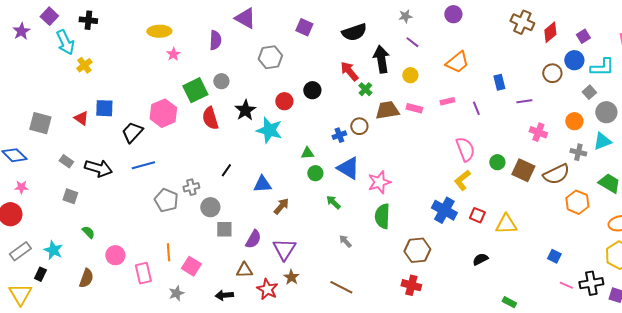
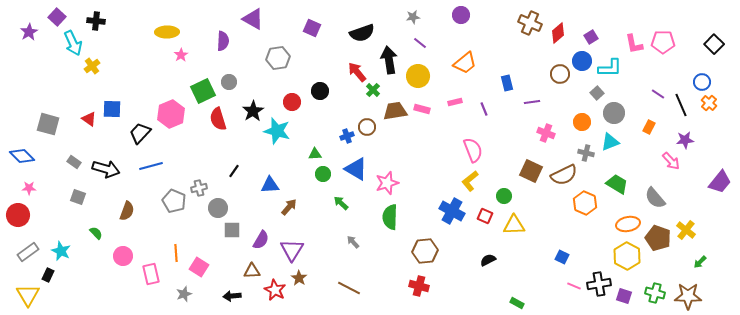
yellow circle: (410, 75) -> (418, 76), size x1.5
green circle: (497, 162) -> (504, 196), moved
brown semicircle: (86, 278) -> (127, 211), moved

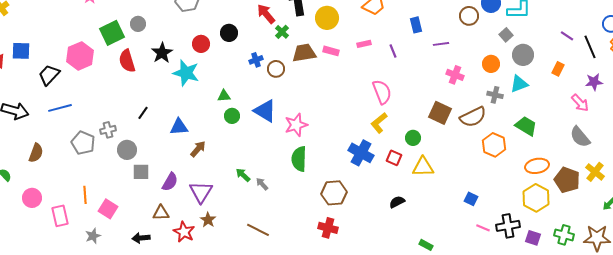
blue cross: (347, 136) -> (256, 60), moved
gray semicircle: (655, 198) -> (580, 137), moved
green arrow: (341, 203) -> (243, 175), moved

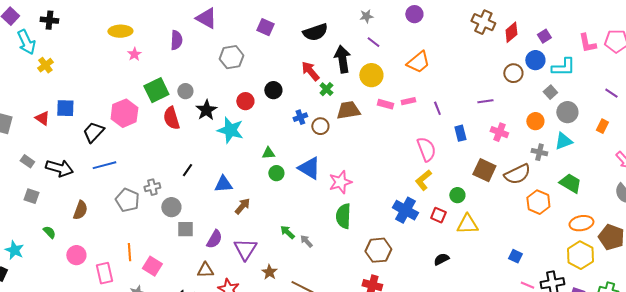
gray circle: (138, 24) -> (185, 91), moved
blue rectangle: (416, 25) -> (460, 133), moved
pink rectangle: (331, 51) -> (385, 104), moved
brown star: (208, 220) -> (269, 272), moved

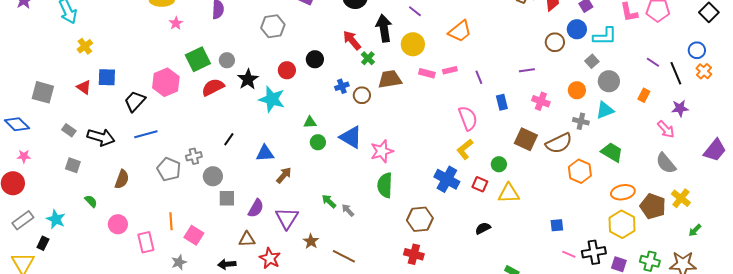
yellow cross: (45, 65) -> (85, 46), moved
red semicircle: (171, 118) -> (213, 87), turned 80
blue square: (515, 256) -> (557, 225), turned -32

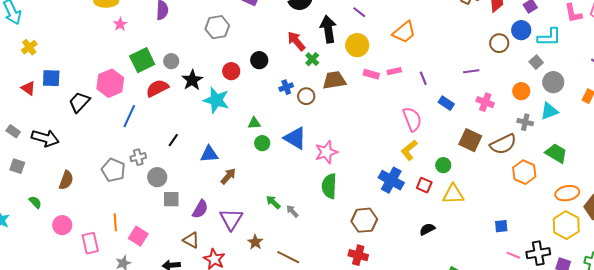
blue rectangle: (502, 102) -> (446, 103), turned -42
blue line: (146, 134) -> (129, 116), moved, turned -50
brown triangle: (247, 239) -> (191, 240), turned 30

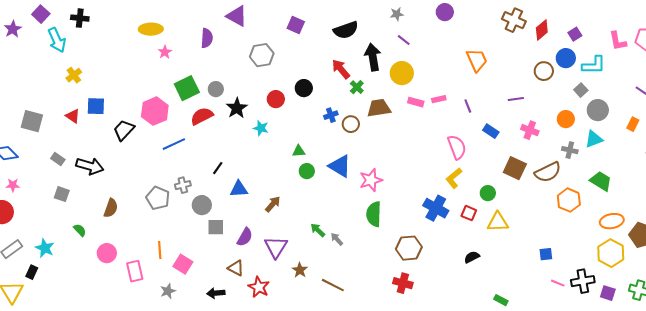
orange trapezoid: (404, 32) -> (477, 60), moved, turned -75
cyan star: (216, 100) -> (261, 128), size x0.6
blue line: (129, 116) -> (174, 144), turned 40
blue triangle: (209, 154) -> (239, 189), moved

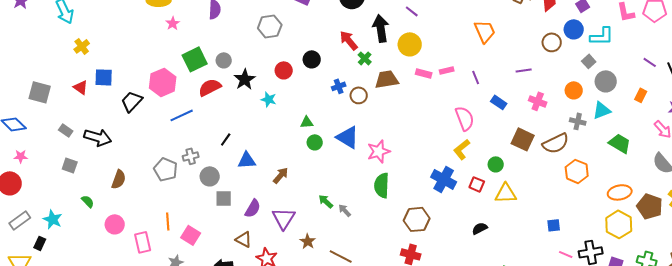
green trapezoid: (601, 181) -> (620, 143), moved

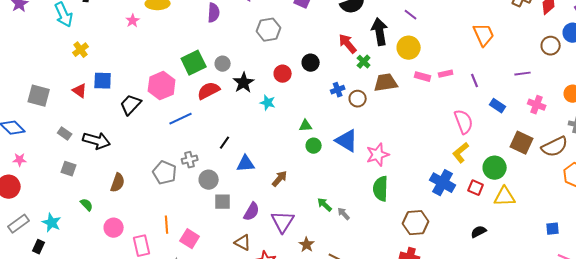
pink star: (173, 23) -> (133, 21), moved
green circle: (496, 164) -> (495, 168), size x1.5

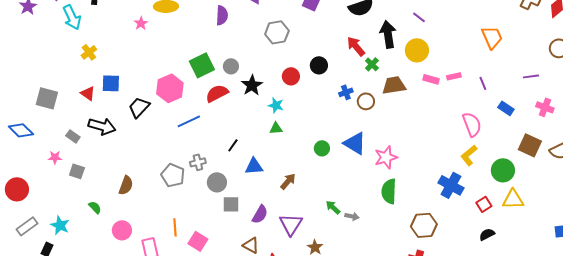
green triangle: (306, 126) -> (276, 128), moved
black arrow: (97, 141) -> (102, 126), moved
pink star: (20, 160) -> (55, 157), moved
red square: (476, 188) -> (484, 204), moved, turned 35
gray arrow: (344, 214) -> (352, 216), turned 144

